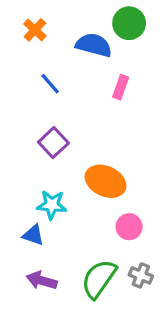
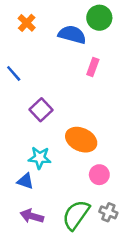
blue line: (50, 84) -> (14, 73), moved

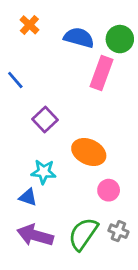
green circle: (99, 18) -> (120, 39), moved
pink rectangle: (93, 67) -> (101, 73), size x1.6
purple arrow: (32, 216) -> (35, 235), size x1.4

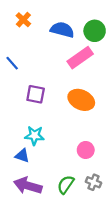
pink rectangle: (101, 73) -> (80, 58), turned 35
purple square: (45, 120) -> (36, 94), turned -36
orange ellipse: (89, 152) -> (81, 100), moved
green semicircle: (83, 234) -> (66, 185), size x0.7

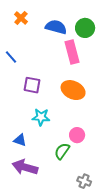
pink rectangle: (80, 58) -> (72, 52), turned -70
cyan star: (34, 136) -> (41, 117), moved
gray cross: (93, 182) -> (84, 181), moved
green semicircle: (66, 185) -> (62, 151), moved

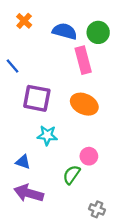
purple square: (32, 85) -> (37, 98), size x1.4

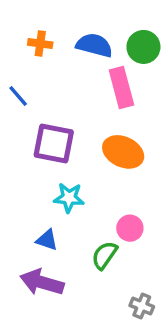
orange cross: (24, 21) -> (40, 44), moved, turned -35
blue triangle: (23, 162) -> (47, 240), moved

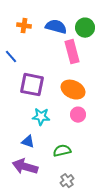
pink circle: (130, 228) -> (78, 115), moved
green semicircle: (105, 255) -> (62, 151), turned 42
gray cross: (142, 306) -> (67, 181), moved, turned 32

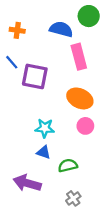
orange cross: (24, 26) -> (17, 30), moved
green circle: (85, 28) -> (89, 16), moved
purple square: (32, 85) -> (35, 76), moved
blue triangle: (28, 142) -> (44, 152), moved

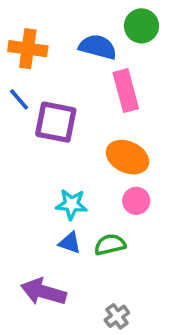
orange cross: (17, 30) -> (28, 49), size x1.5
green semicircle: (68, 166) -> (110, 245), moved

